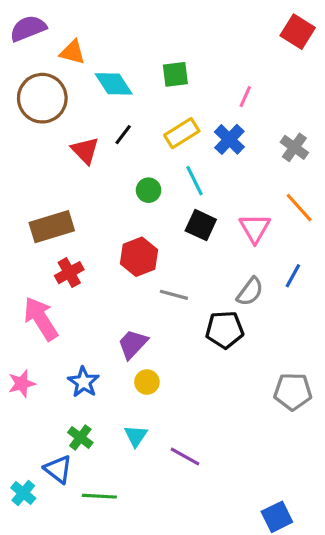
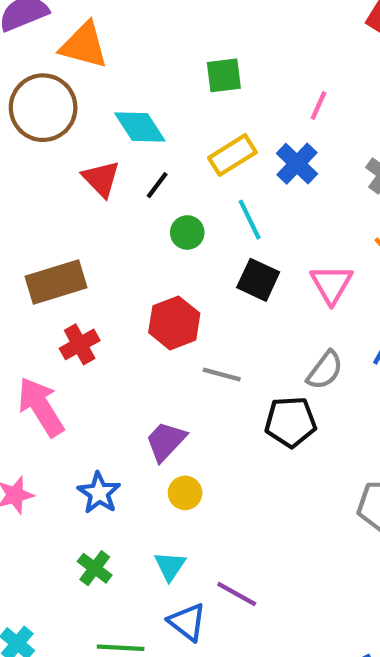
orange triangle: (72, 52) -> (84, 45), size x1.4
cyan diamond: (114, 84) -> (140, 127), moved
black line: (123, 135) -> (157, 185), moved
blue triangle: (58, 469) -> (187, 622), moved

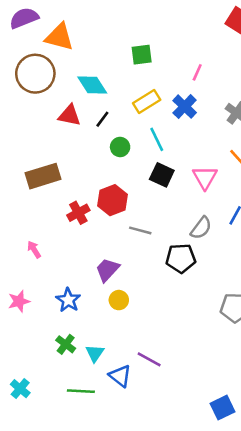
red triangle: (101, 179) -> (69, 115), turned -35
red cross: (80, 344) -> (78, 213), moved
pink arrow: (41, 407) -> (34, 249), size x0.5
cyan triangle: (170, 566) -> (95, 353), moved

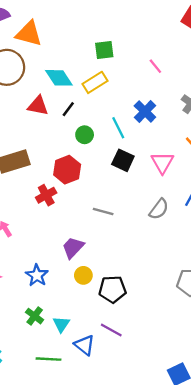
pink line: (197, 72) -> (155, 66), turned -63
yellow rectangle: (147, 101) -> (95, 82), moved
blue cross: (185, 107) -> (145, 112), moved
red hexagon: (112, 200) -> (67, 170), moved
black pentagon: (181, 258) -> (112, 289), moved

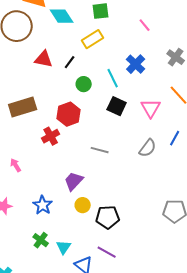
cyan diamond: (59, 78) -> (62, 16), moved

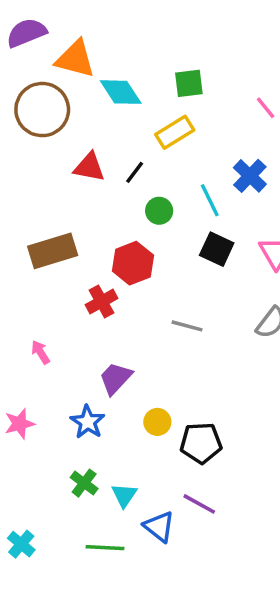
purple trapezoid: (74, 181) -> (115, 378), moved

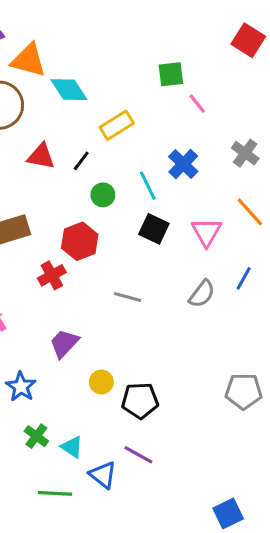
green square: (189, 83) -> (171, 74), moved
blue star: (88, 422) -> (21, 387), moved
cyan triangle: (124, 495) -> (72, 447), turned -30

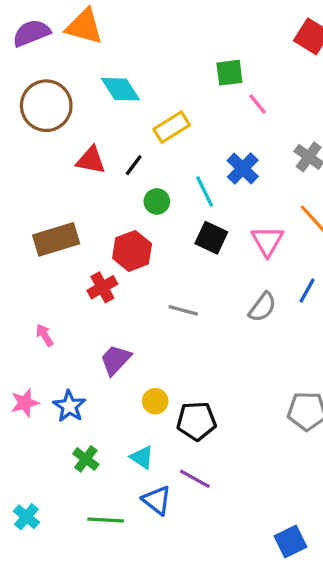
orange triangle: (29, 60) -> (84, 26), moved
cyan triangle: (72, 447) -> (142, 457), moved

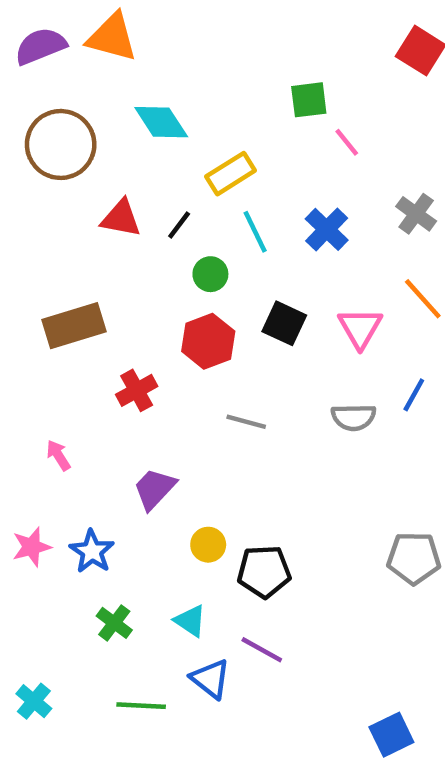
cyan line: (205, 192) -> (255, 232), moved
red hexagon: (132, 251) -> (208, 341), moved
gray semicircle: (262, 307) -> (353, 417), turned 52

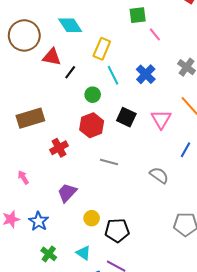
yellow rectangle: (231, 174) -> (102, 49), turned -35
red triangle: (121, 218) -> (52, 57), moved
black line: (179, 225) -> (70, 72), moved
gray semicircle: (353, 417) -> (159, 175), moved, turned -144

